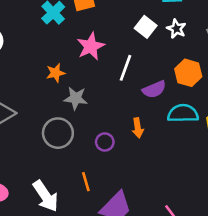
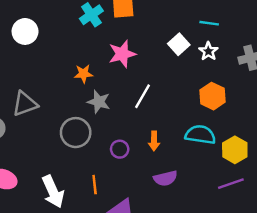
white line: (126, 68) -> (143, 96), moved
purple semicircle: (154, 89) -> (165, 178), moved

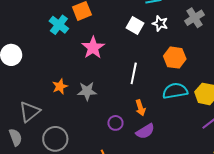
orange star: (83, 74) -> (60, 86), moved
white line: (143, 96) -> (134, 73), moved
gray circle: (76, 133) -> (55, 139), moved
purple semicircle: (165, 178) -> (145, 131), moved

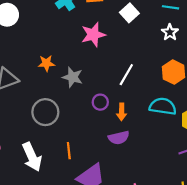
white square: (135, 26) -> (129, 13), moved
purple circle: (115, 123) -> (100, 102), moved
gray circle: (55, 139) -> (45, 112), moved

